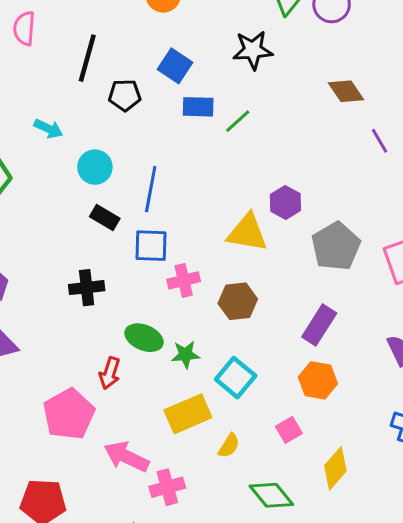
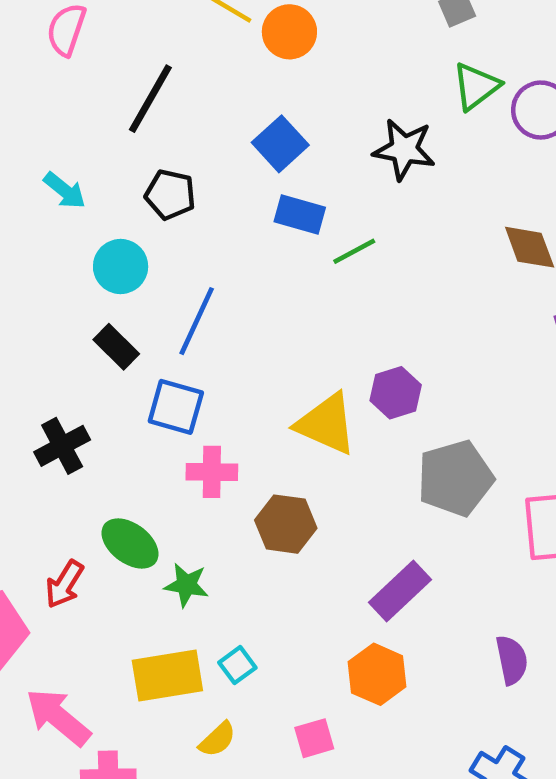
black pentagon: (125, 95) -> (170, 195), moved
black cross: (87, 288) -> (62, 446), turned -36
cyan square: (236, 378) -> (237, 665), moved, size x0.6

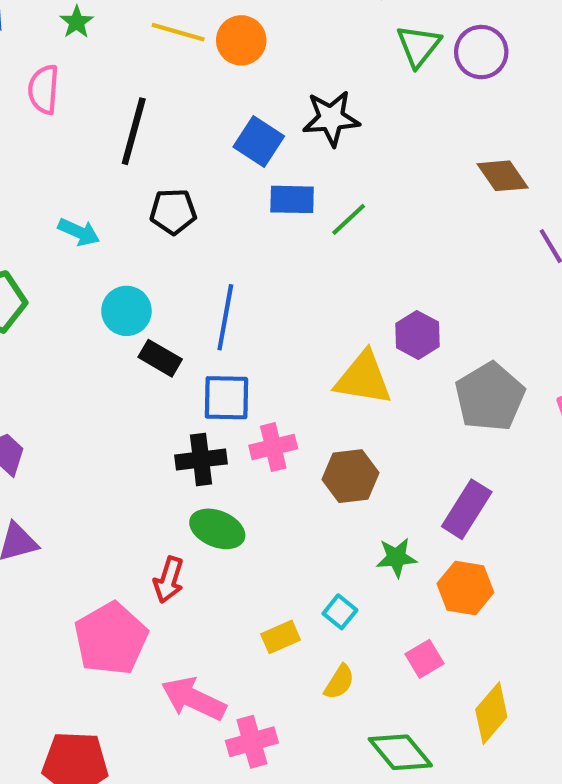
black star: (404, 149) -> (331, 118), moved
cyan circle: (121, 267) -> (126, 311), moved
black cross: (62, 446) -> (201, 459), moved, turned 36
green star: (186, 585) -> (396, 557), moved
yellow rectangle: (167, 675) -> (281, 637), size x0.6

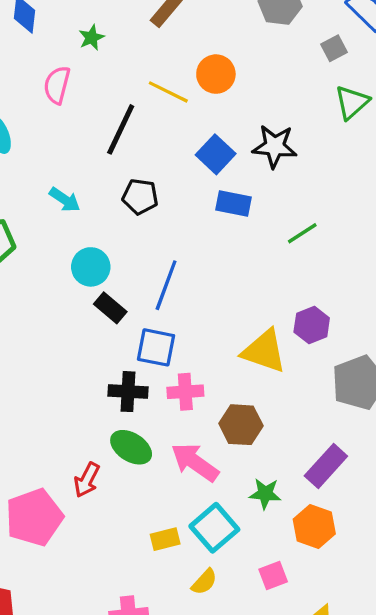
yellow line: (178, 32) -> (168, 92), moved
green line: (349, 219) -> (302, 233), moved
cyan square: (340, 612) -> (214, 528), size x1.8
pink arrow: (193, 699) -> (195, 462), moved

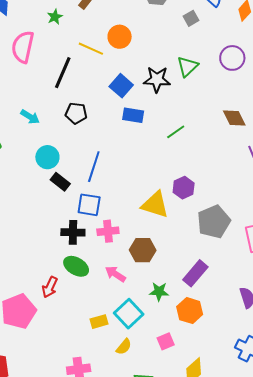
green star: (92, 38) -> (55, 17), moved
pink semicircle: (57, 85) -> (23, 47), size x1.4
green triangle: (352, 102) -> (188, 66), moved
pink arrow: (195, 462) -> (115, 274), size x0.7

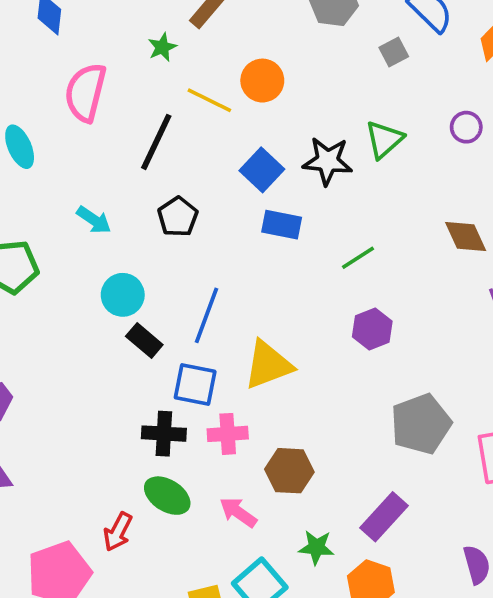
green star: (55, 17) -> (162, 47), moved
purple circle: (232, 58) -> (466, 127), size x0.7
black pentagon: (76, 113) -> (178, 217), turned 30
purple hexagon: (184, 188) -> (372, 329), moved
yellow triangle: (155, 205) -> (268, 365), moved, turned -40

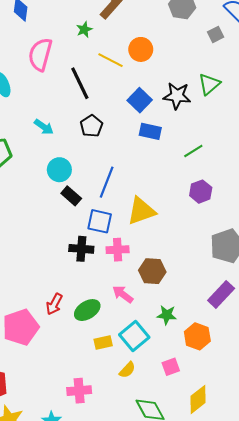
black line: (156, 142) -> (80, 83), turned -52
green ellipse: (167, 496) -> (87, 310), moved, turned -65
purple rectangle: (384, 517) -> (221, 294), moved

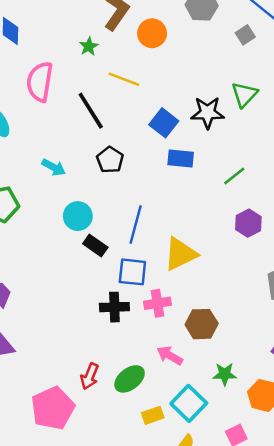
orange circle: (141, 49) -> (152, 33), moved

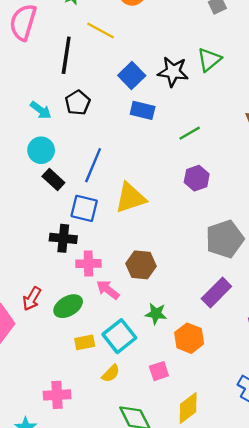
black line: (91, 111) -> (66, 55), turned 33
cyan arrow: (54, 167) -> (41, 110), moved
pink cross: (158, 303) -> (88, 264), moved

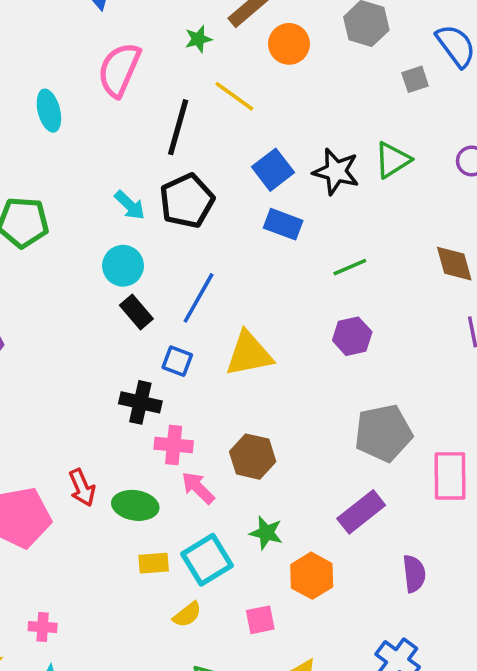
black pentagon: (78, 103) -> (187, 201), size x1.4
blue square: (84, 208) -> (177, 361), size x0.7
red arrow: (32, 299) -> (82, 488), turned -60
green ellipse: (68, 306) -> (135, 505), turned 32
pink cross: (57, 395) -> (43, 627), moved, size x0.7

